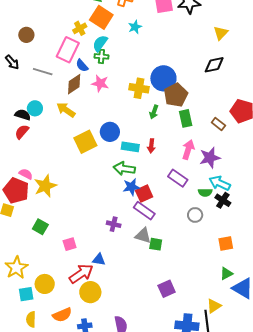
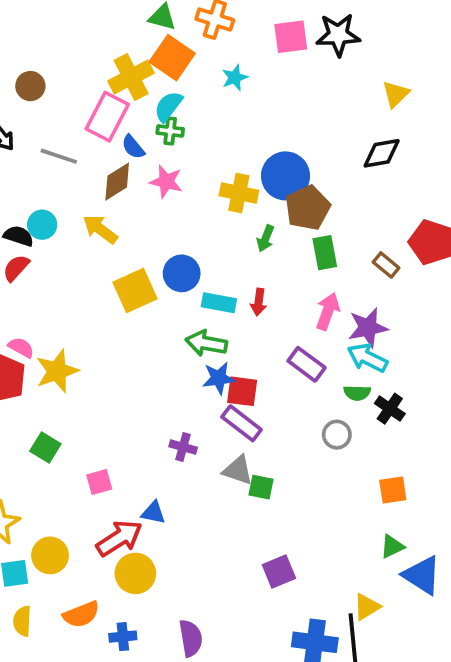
yellow cross: (80, 28) -> (131, 77), size x1.6
cyan arrow: (220, 183) -> (367, 358), moved
red square: (144, 194) -> (242, 391), turned 30

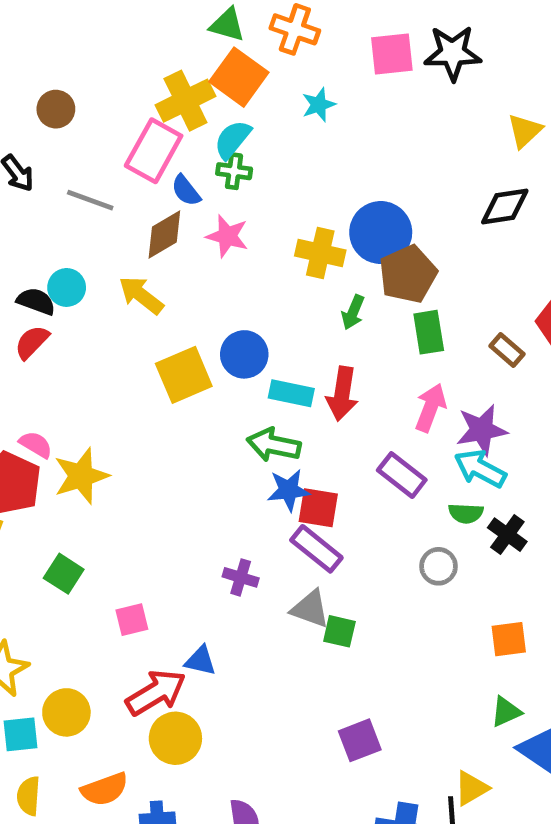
red arrow: (259, 302) -> (342, 394), size x1.5

